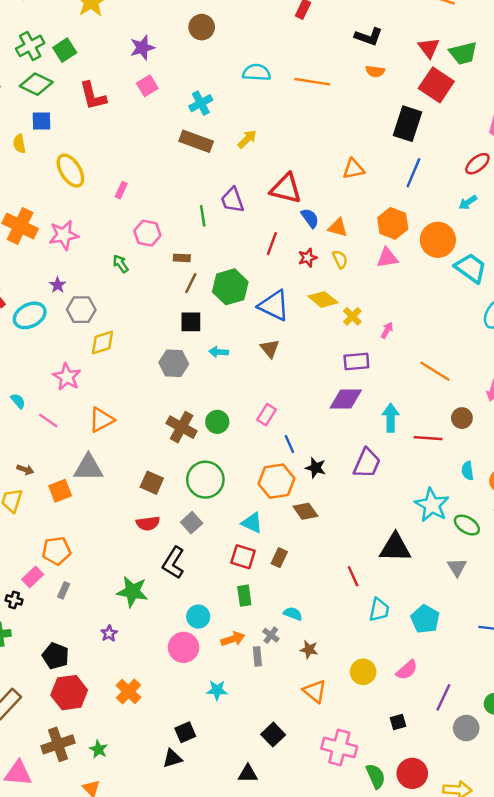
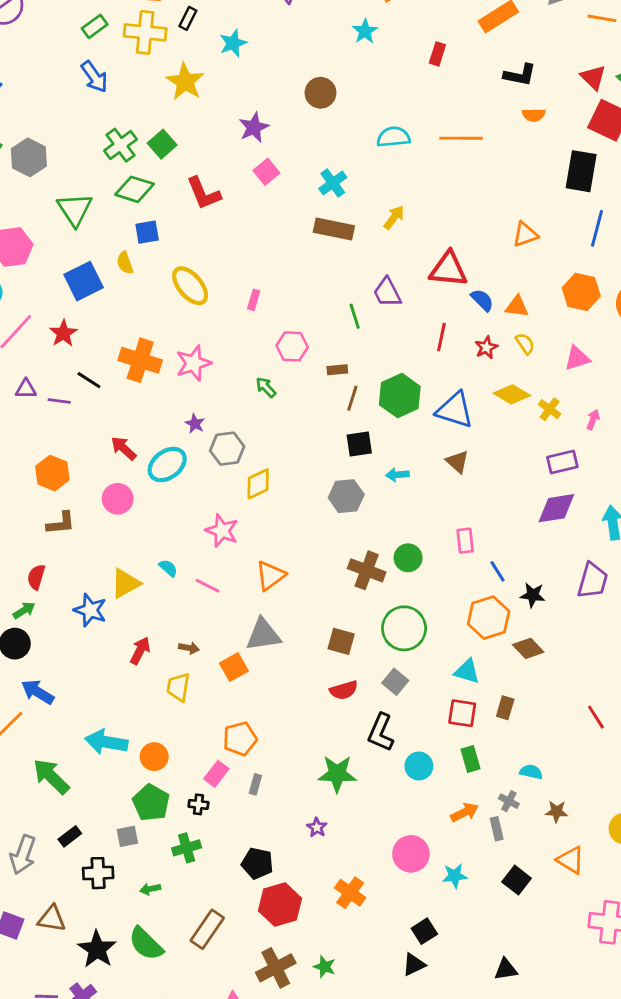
pink triangle: (387, 258) -> (577, 358), moved
pink rectangle: (267, 415) -> (465, 541), turned -30
cyan circle: (198, 617) -> (419, 766), moved
pink circle: (184, 647) -> (411, 854), moved
black square: (273, 735) -> (517, 880), moved

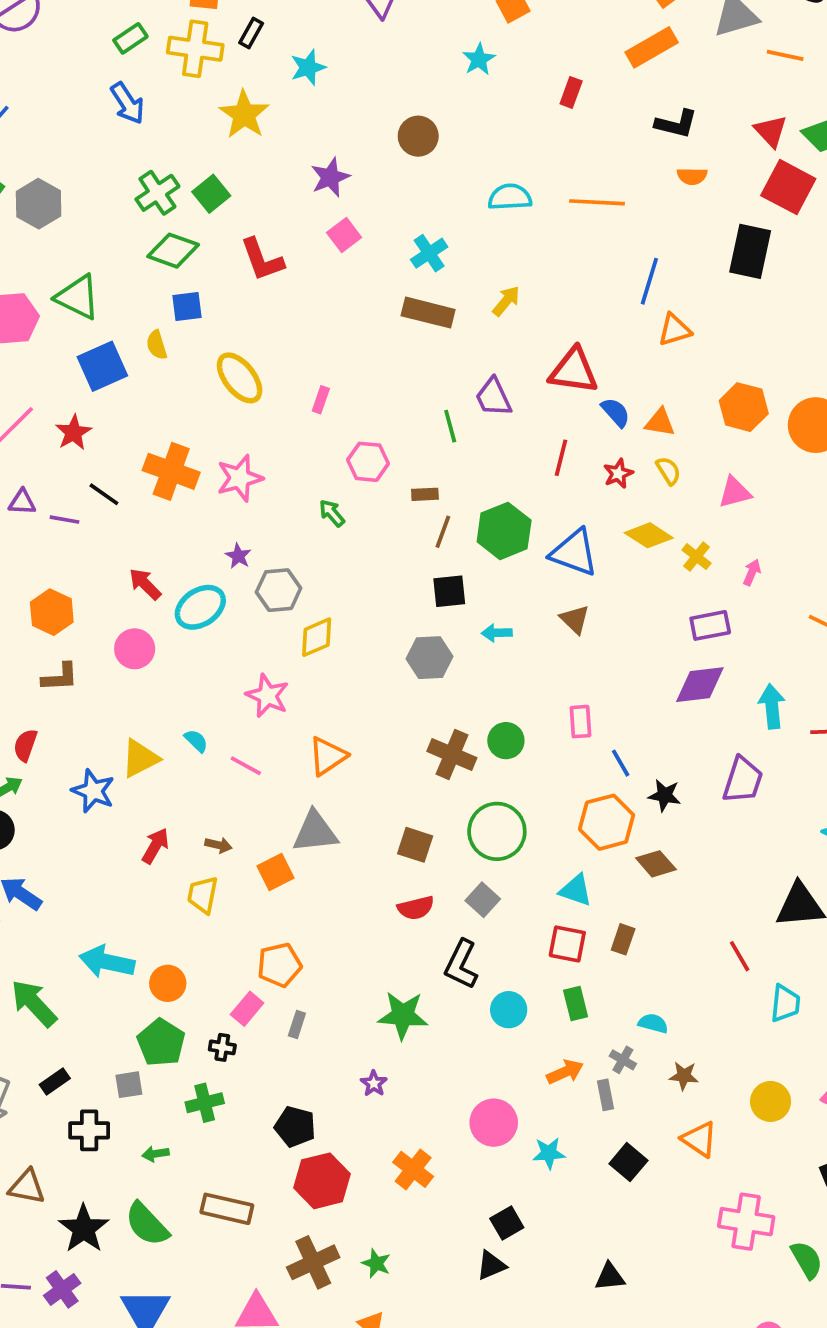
green triangle: (75, 209) -> (78, 297), moved, turned -33
blue line: (597, 228) -> (649, 281), moved
brown rectangle: (207, 929) -> (227, 1209), turned 66

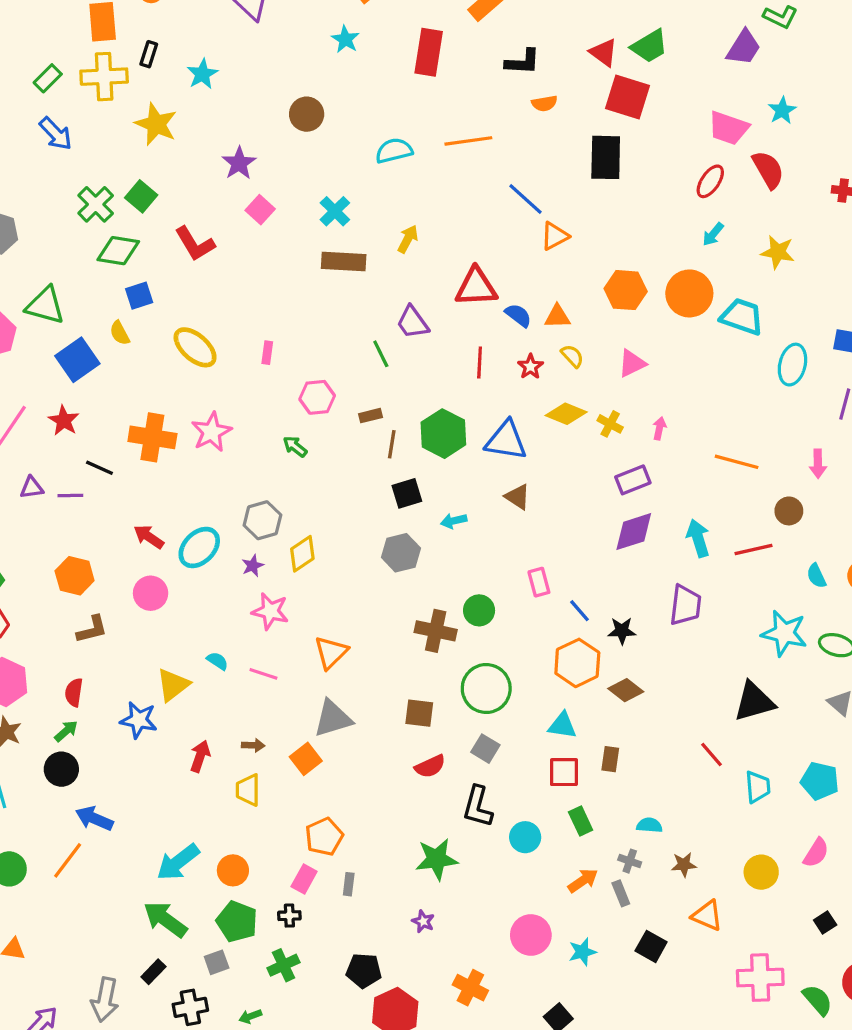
red rectangle: (571, 92) -> (429, 52), size x1.8
blue line: (649, 281) -> (525, 199), turned -54
purple star: (238, 556) -> (253, 566), moved, turned 30
cyan arrow: (107, 962) -> (178, 862), turned -39
green arrow: (34, 1003) -> (165, 919), moved

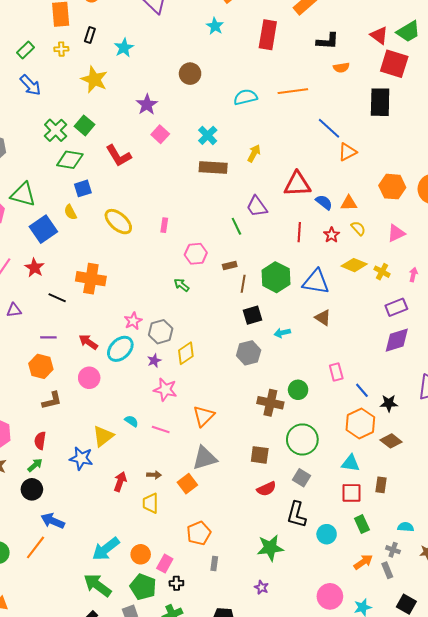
yellow cross: (104, 77) -> (61, 49), size x0.5
pink star: (211, 432) -> (133, 321), moved, size x0.7
purple line: (70, 495) -> (48, 337), moved
pink rectangle: (304, 879) -> (165, 564), moved

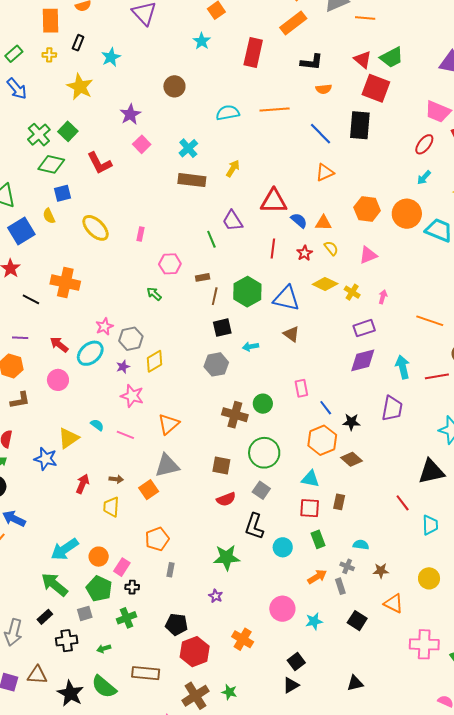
blue line: (329, 128) -> (321, 134), moved

